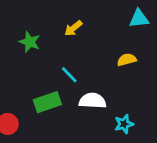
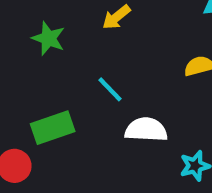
green rectangle: (47, 102) -> (53, 128), moved

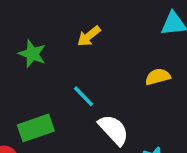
white semicircle: (146, 130) -> (114, 130), turned 44

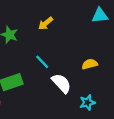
yellow semicircle: (158, 77) -> (90, 64), moved

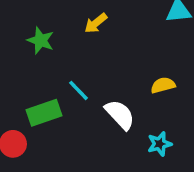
cyan line: (42, 62) -> (79, 90), moved

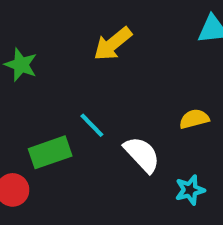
yellow arrow: (96, 23) -> (113, 44), size x1.4
green star: (41, 40) -> (21, 65), moved

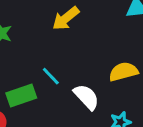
yellow semicircle: (194, 119) -> (123, 72), size x1.4

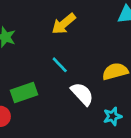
cyan line: (51, 76) -> (60, 65), moved

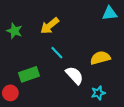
yellow arrow: (64, 24) -> (50, 26), moved

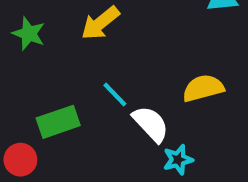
cyan line: (57, 53) -> (115, 95), moved
cyan star: (98, 93) -> (178, 160), moved

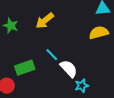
yellow semicircle: (203, 88) -> (99, 33), moved

